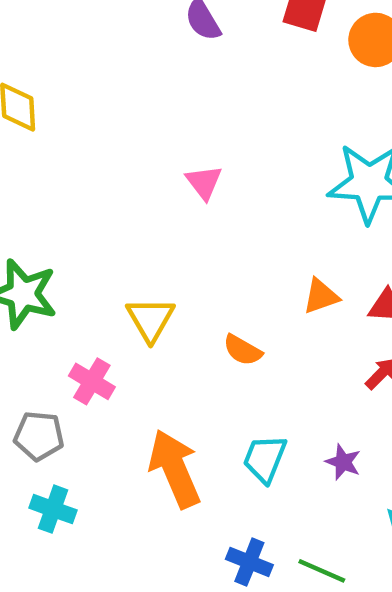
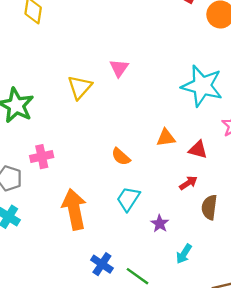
yellow triangle: (151, 319) -> (80, 87), moved
pink cross: (92, 381) -> (42, 157), turned 35
cyan trapezoid: (265, 459) -> (128, 199), moved

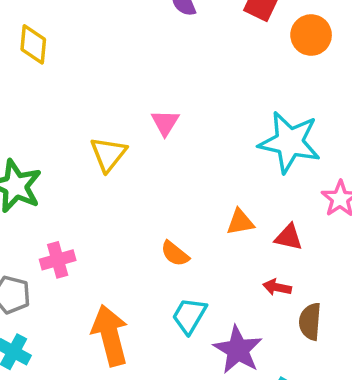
red arrow: (188, 183) -> (277, 287), turned -132
purple star: (160, 224) -> (238, 350), size x1.8

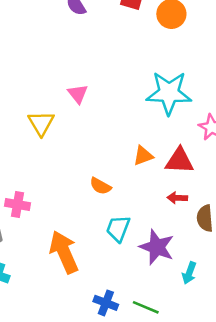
red triangle: (289, 237) -> (180, 161), size x1.4
pink cross: (58, 260) -> (18, 204), turned 35

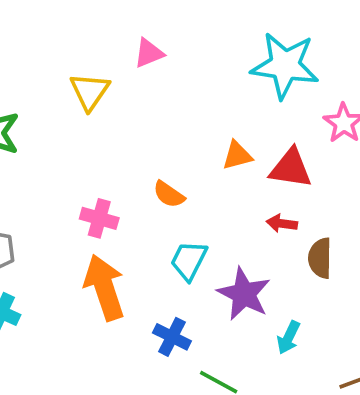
pink triangle: (78, 94) -> (149, 53), turned 40
pink cross: (18, 204) -> (99, 218), moved
blue cross: (106, 303) -> (172, 337), moved

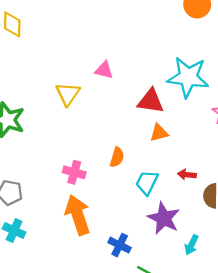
pink triangle: (149, 53) -> (104, 70), turned 36
red triangle: (291, 168) -> (151, 101), moved
orange semicircle: (169, 194) -> (117, 157), turned -108
cyan trapezoid: (189, 260) -> (147, 183), moved

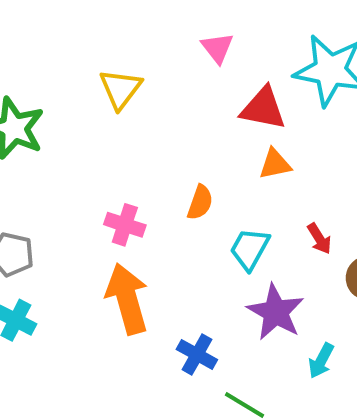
pink triangle: (104, 70) -> (217, 48), moved, turned 36
red arrow: (187, 175) -> (319, 239), turned -132

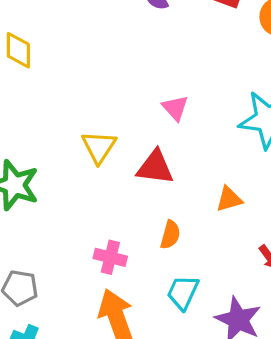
red triangle: (263, 108) -> (155, 167), moved
cyan trapezoid: (250, 249) -> (183, 292), moved

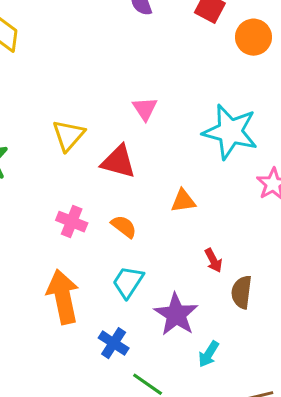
orange semicircle: (170, 235) -> (124, 226), turned -76
pink cross: (110, 257) -> (72, 222), moved

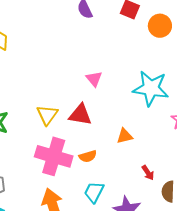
yellow triangle: (69, 135) -> (47, 115), moved
pink cross: (72, 222) -> (54, 156), size x1.8
orange semicircle: (124, 226) -> (88, 156), turned 132

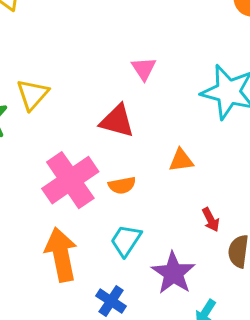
yellow triangle: (47, 115) -> (33, 95), moved
pink cross: (54, 156) -> (70, 180), turned 33

